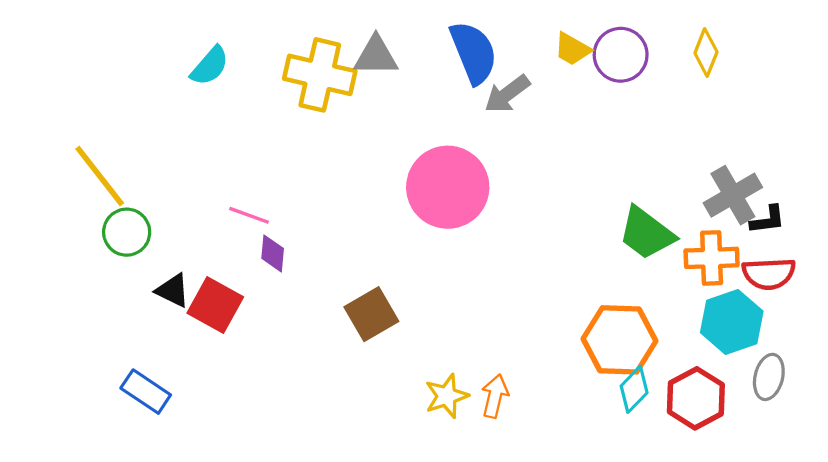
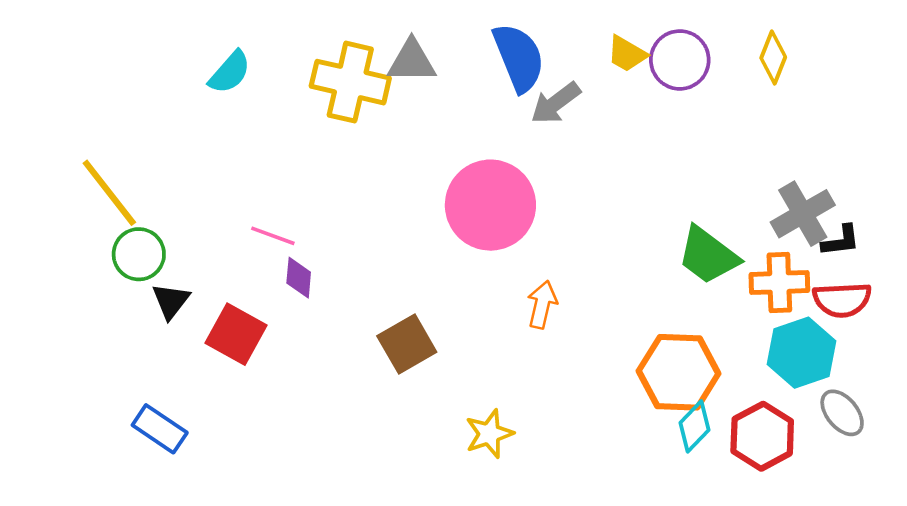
black triangle: (173, 291) -> (171, 301), moved, turned 42
gray ellipse: (769, 377) -> (842, 413), turned -54
orange arrow: (495, 396) -> (542, 305), moved

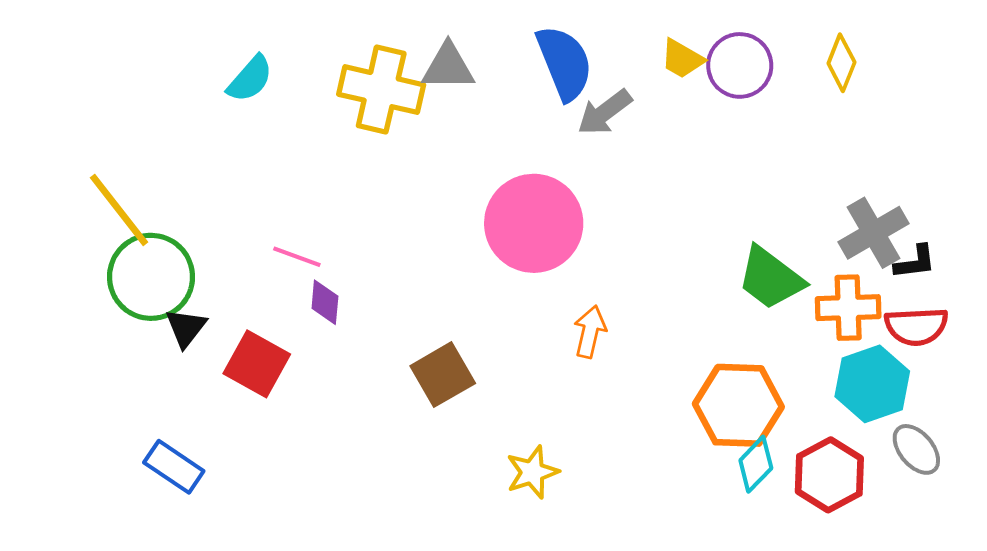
green circle: (139, 254) -> (151, 277), size x1.5

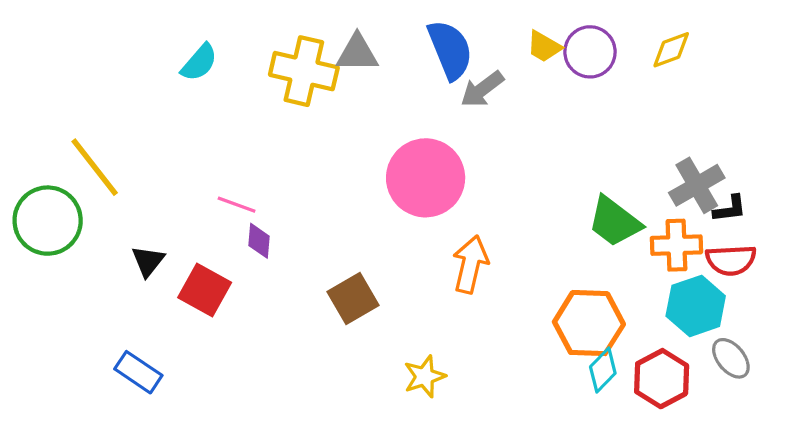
yellow diamond: (841, 63) -> (671, 50), turned 48
green circle: (151, 277) -> (48, 221), moved
orange arrow: (590, 332) -> (470, 264), size x1.4

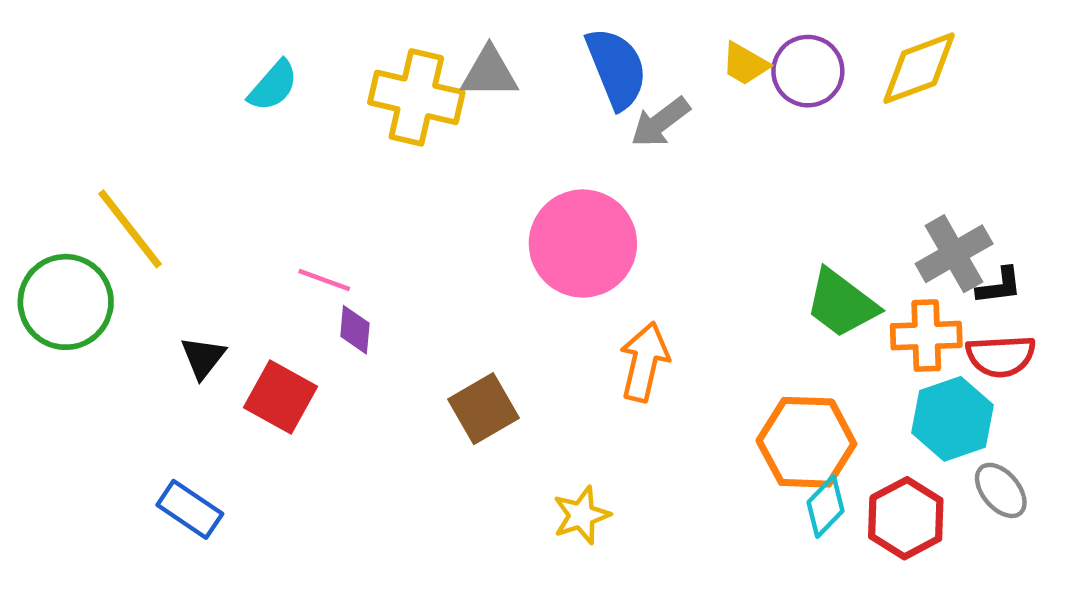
yellow diamond: (671, 50) -> (919, 68), size x1.5

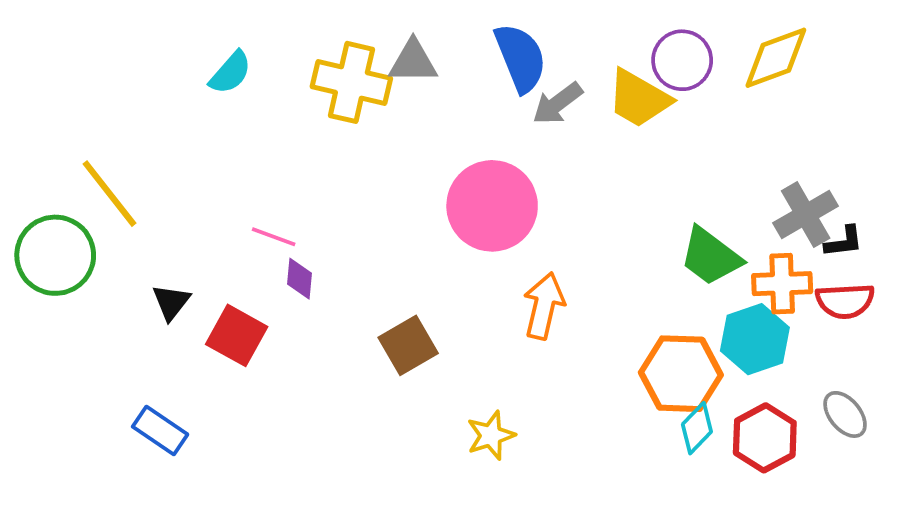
yellow trapezoid: (745, 64) -> (639, 99), moved, size x1.6
cyan hexagon: (953, 419) -> (755, 339), moved

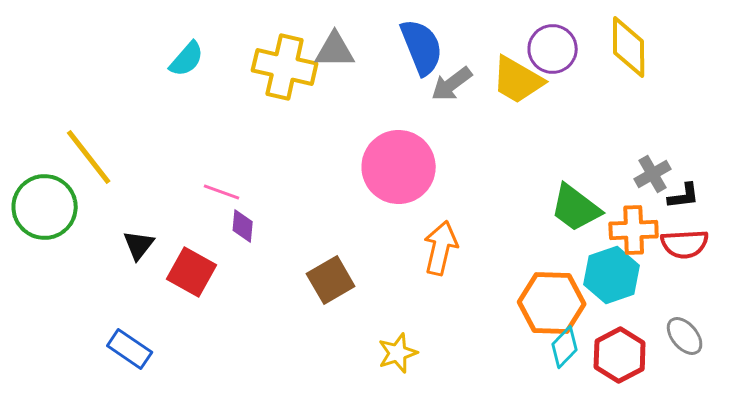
yellow diamond: (776, 58) -> (629, 47), turned -70
gray cross: (806, 215) -> (653, 174), size x0.7

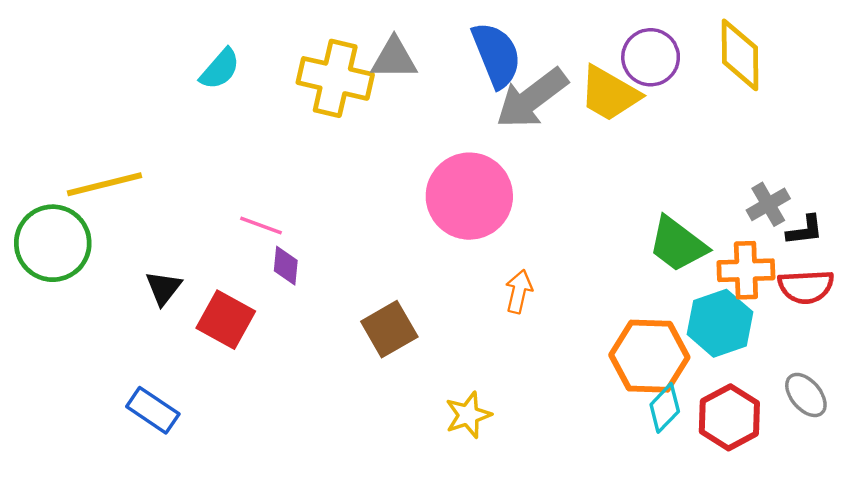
gray arrow: (452, 84) -> (532, 98), size x1.5
yellow line: (89, 157) -> (105, 184), turned -66
orange arrow: (441, 248) -> (519, 291), size x0.7

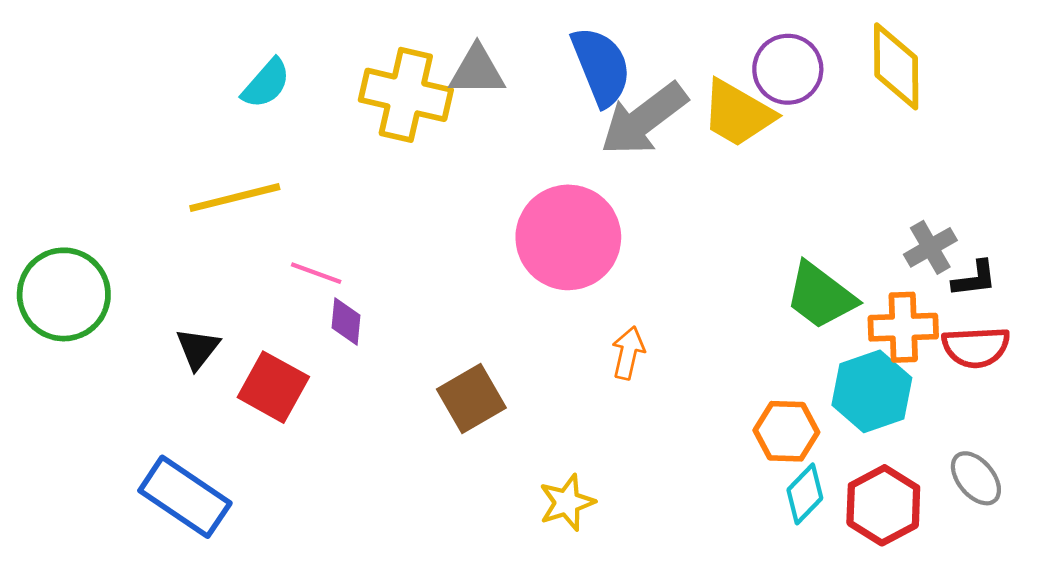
yellow line: (105, 184) -> (235, 198), moved
orange hexagon: (649, 356) -> (786, 431), size x0.7
blue rectangle: (153, 410) -> (185, 497), size x1.4

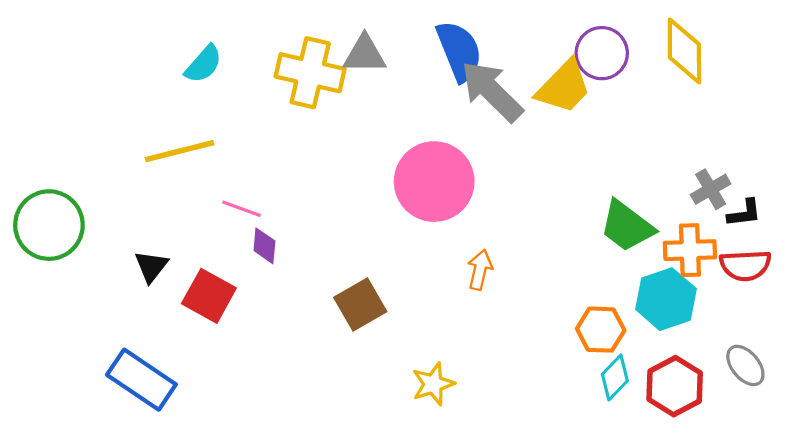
yellow trapezoid: (738, 113) -> (564, 87), turned -76
gray arrow: (644, 119) -> (492, 91), turned 82

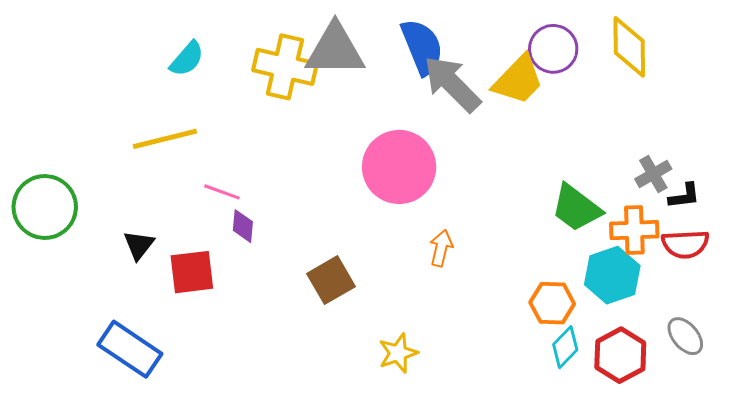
gray triangle: (365, 54) -> (335, 50), size x1.5
red square: (209, 296) -> (192, 272), turned -36

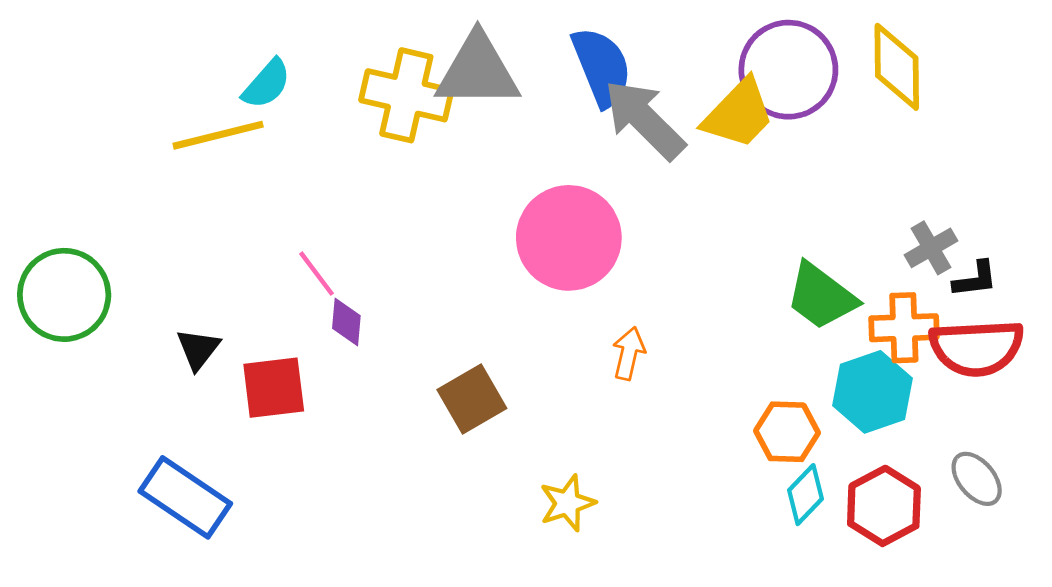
purple circle: (553, 49) -> (788, 70), size x1.4
yellow line: (165, 139) -> (218, 135), moved
pink line: (222, 192) -> (316, 274), turned 33
red semicircle: (685, 244) -> (977, 348), size x1.4

